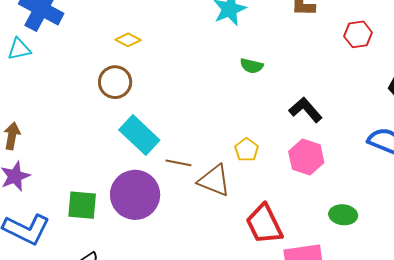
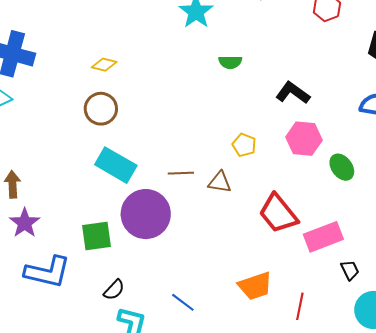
cyan rectangle: (139, 135) -> (116, 165), moved
brown triangle: (214, 180) -> (220, 182), size x0.7
green ellipse: (343, 215) -> (342, 167), moved, turned 60

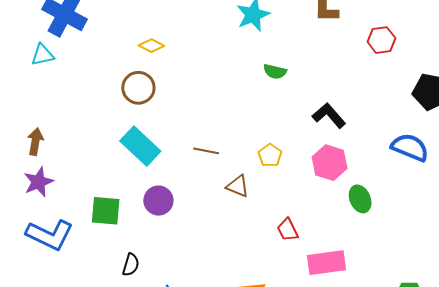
brown line: (181, 173) -> (206, 151), moved
purple circle: (146, 214) -> (158, 201), size x0.6
red trapezoid: (278, 214) -> (288, 230), size x0.6
black semicircle: (114, 290) -> (131, 265), moved, turned -40

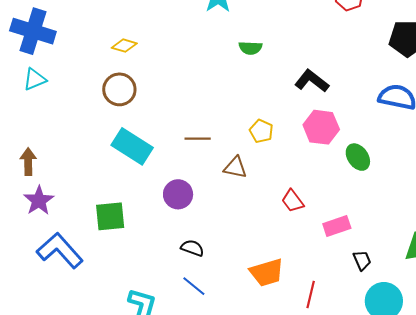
cyan triangle: (43, 55) -> (35, 79), moved
purple circle: (158, 201) -> (178, 194), moved
blue L-shape: (50, 235) -> (60, 250), turned -147
pink rectangle: (326, 263) -> (337, 226), size x0.7
black semicircle: (131, 265) -> (192, 248), moved, turned -75

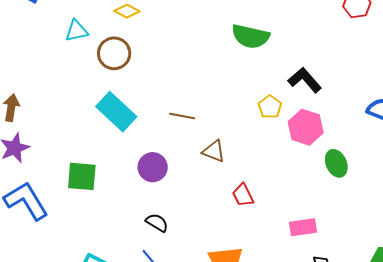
green semicircle: (250, 48) -> (251, 36), size x1.6
cyan triangle: (35, 79) -> (77, 31), moved
yellow pentagon: (261, 131) -> (270, 107), moved
red trapezoid: (293, 201) -> (243, 195), moved

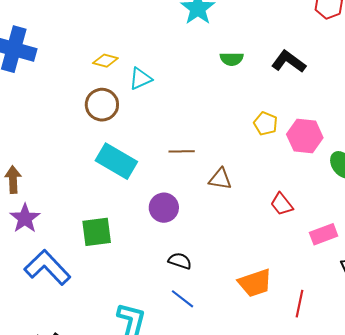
cyan triangle: (77, 31) -> (141, 79), moved
green semicircle: (251, 36) -> (232, 59), size x0.6
black L-shape: (305, 80) -> (289, 62), moved
red trapezoid: (243, 195) -> (282, 204), moved

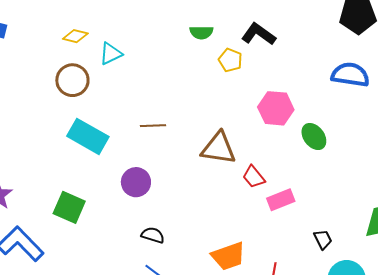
yellow pentagon: (266, 124) -> (230, 60), moved
brown triangle: (220, 179) -> (219, 148), moved, size x1.5
green square: (97, 232) -> (69, 207), turned 32
pink rectangle: (324, 234) -> (281, 200), moved

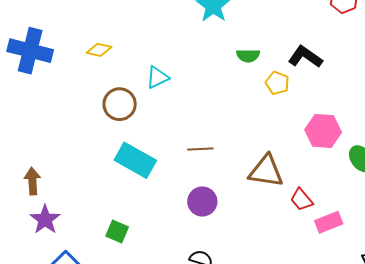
yellow diamond: (75, 36) -> (99, 50), moved
purple circle: (136, 182) -> (202, 202), moved
green square: (69, 207) -> (117, 231), size x0.7

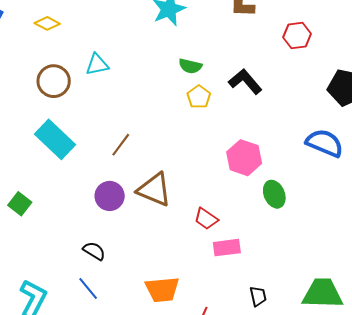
yellow pentagon: (277, 83) -> (199, 97), moved
brown line: (200, 149) -> (121, 145), turned -65
brown triangle: (266, 171) -> (154, 190), moved
red trapezoid: (301, 200) -> (206, 219), turned -30

